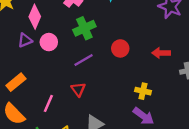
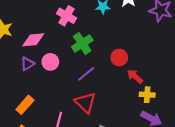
pink diamond: (35, 17) -> (33, 40), turned 70
red arrow: (161, 53) -> (135, 76), moved, turned 49
red triangle: (78, 89) -> (85, 103), size x1.5

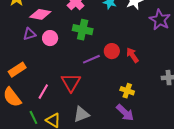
green cross: (82, 43) -> (83, 30), turned 30
purple line: (86, 74) -> (91, 59), moved
red arrow: (135, 76) -> (132, 55), moved

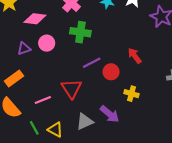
purple triangle: (29, 34) -> (24, 49), moved
red circle: (112, 51) -> (111, 72), moved
pink line: (43, 92) -> (43, 100), turned 42
purple arrow: (125, 113) -> (110, 114), moved

